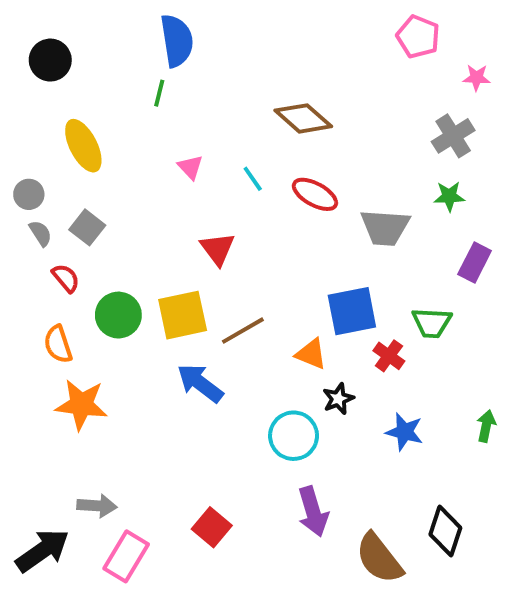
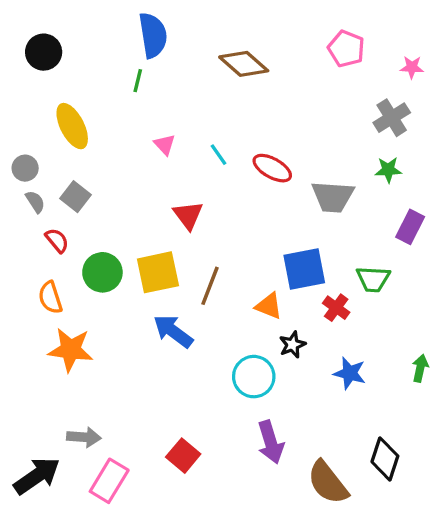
pink pentagon: (418, 37) -> (346, 49), moved
brown diamond: (303, 118) -> (244, 64), moved
brown line: (243, 331) -> (210, 286), turned -39

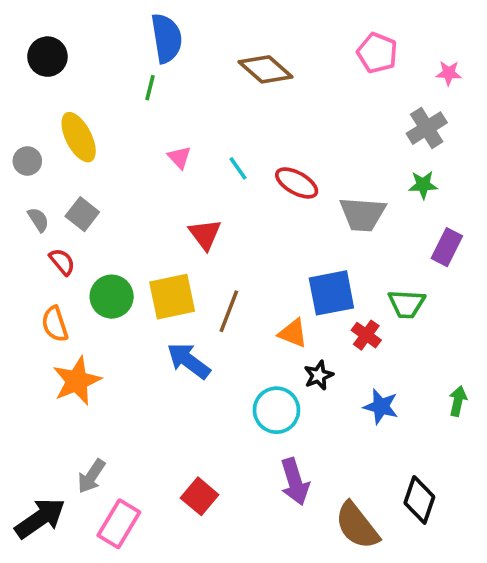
gray circle: (25, 168) -> (27, 161), moved
orange star: (70, 350) -> (77, 381), turned -30
gray arrow: (84, 437) -> (91, 476), turned 120

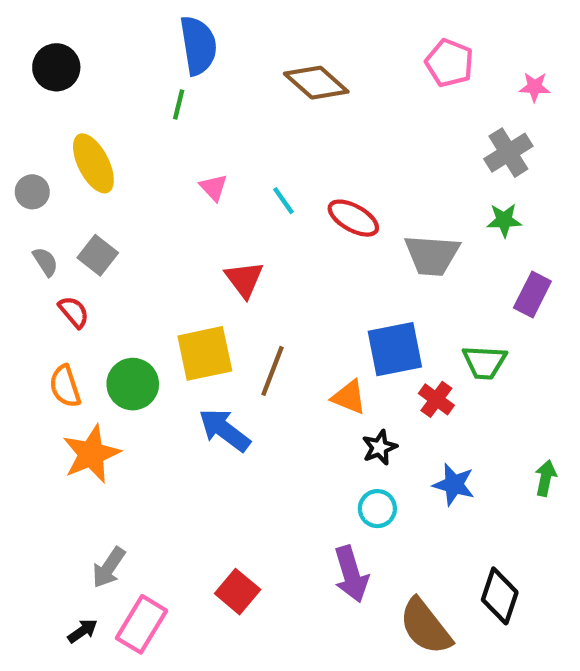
green circle: (112, 297) -> (133, 384), moved
cyan circle: (276, 410) -> (377, 509), moved, size x0.7
black arrow: (40, 518) -> (82, 631), moved, size x0.5

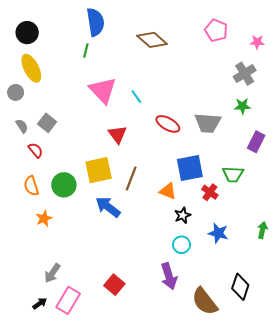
yellow ellipse: (93, 163) -> (31, 68), moved
pink triangle: (214, 187) -> (103, 90), size x2.0
red ellipse: (353, 218) -> (168, 124), moved
orange star: (91, 454) -> (44, 218), size x0.6

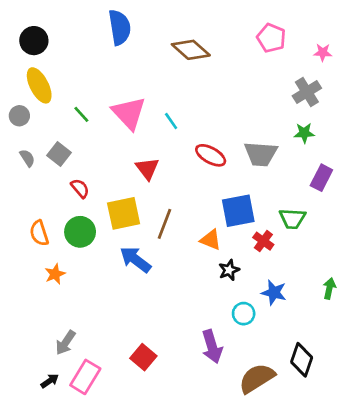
green line: (86, 50) -> (81, 114), moved, turned -56
red semicircle: (36, 150) -> (80, 188), moved
cyan circle: (182, 245) -> (244, 314), moved
brown semicircle: (205, 301) -> (257, 378), turned 96

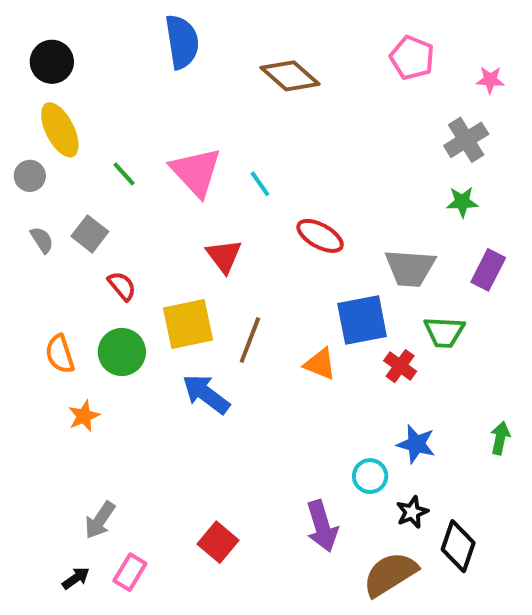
gray trapezoid: (261, 154) -> (410, 268), moved
black star: (229, 270) -> (412, 512), moved
pink rectangle: (85, 377) -> (130, 572), size x0.7

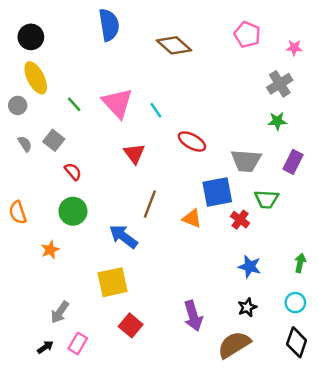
yellow square: (188, 324) -> (113, 282), moved
orange semicircle: (60, 354) -> (18, 212), moved
cyan circle: (370, 476) -> (295, 303), moved
black diamond: (458, 546) -> (297, 342), moved

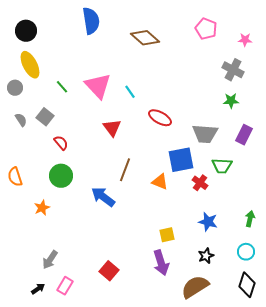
gray cross: (280, 84) -> (233, 70), turned -30
yellow square: (113, 282) -> (167, 235), moved, size x0.6

